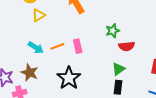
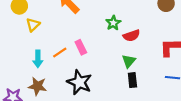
cyan arrow: (36, 48) -> (38, 59), turned 70

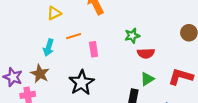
orange line: (60, 52) -> (74, 36), moved
green triangle: (129, 61) -> (147, 79), moved

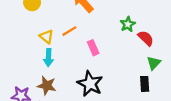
yellow triangle: (54, 13) -> (46, 37), moved, turned -40
orange line: (74, 36) -> (69, 31), moved
red semicircle: (146, 53) -> (146, 38), turned -119

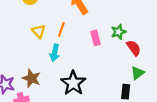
orange line: (69, 31) -> (61, 29), turned -48
pink rectangle: (93, 48) -> (95, 38), moved
cyan arrow: (49, 58) -> (55, 53), moved

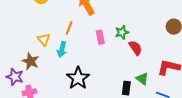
yellow triangle: (39, 31) -> (44, 40), moved
green triangle: (138, 73) -> (142, 79), moved, turned -48
brown star: (31, 78) -> (30, 61), moved

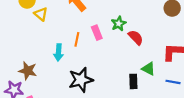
orange line: (69, 28) -> (77, 39), moved
yellow triangle: (44, 40) -> (41, 14), moved
black star: (78, 78) -> (81, 80), turned 30

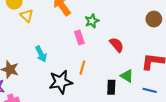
green star: (119, 24) -> (92, 21), moved
orange line: (77, 39) -> (82, 68), moved
cyan arrow: (59, 52) -> (41, 54), turned -35

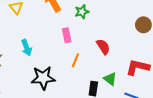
green star: (92, 21) -> (82, 12), moved
orange line: (82, 68) -> (75, 60), moved

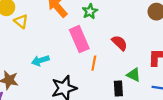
pink rectangle: (67, 35) -> (79, 39), size x1.6
cyan arrow: (26, 48) -> (40, 61), turned 105

